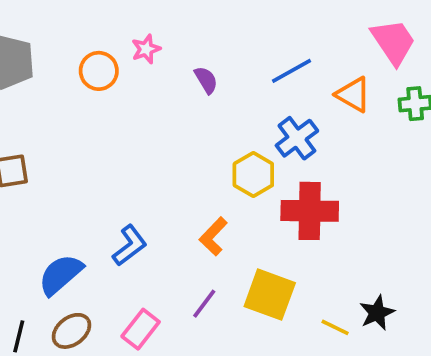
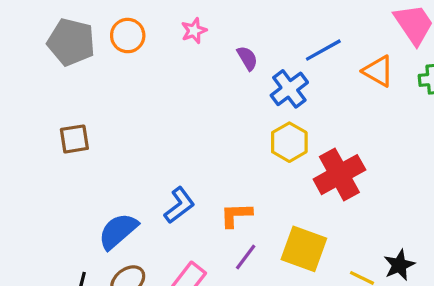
orange circle: (99, 71) -> (128, 36), moved
blue cross: (297, 138) -> (289, 89), moved
red cross: (310, 211) -> (339, 175), turned -30
orange L-shape: (213, 236) -> (236, 215), moved, turned 44

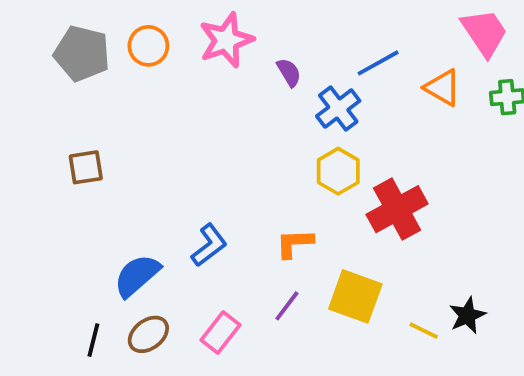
pink star: (194, 31) -> (226, 40), size x1.8
orange L-shape: (236, 215) -> (295, 243), moved

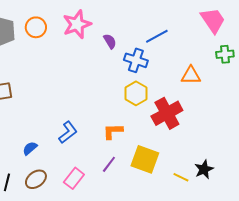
orange triangle: (443, 88) -> (191, 75), moved, turned -30
blue cross: (338, 108) -> (136, 60), turned -35
blue semicircle: (137, 276) -> (30, 148), size x0.6

